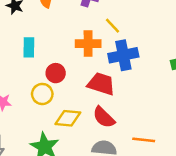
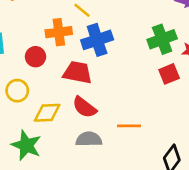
red circle: (56, 73) -> (36, 57), moved

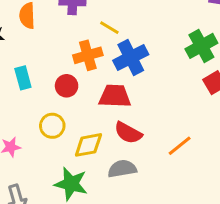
orange line: (129, 126) -> (180, 146), turned -30
gray semicircle: (89, 139) -> (122, 169), moved

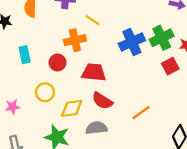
blue cross: (131, 57) -> (132, 42), moved

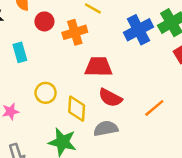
red circle: (57, 63) -> (44, 21), moved
yellow diamond: (72, 108) -> (77, 109), turned -75

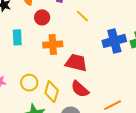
orange cross: (75, 32) -> (53, 45), moved
yellow circle: (46, 93) -> (29, 83), moved

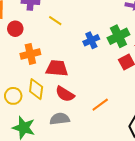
blue cross: (114, 41) -> (91, 40), size x0.7
yellow diamond: (52, 92) -> (36, 89), moved

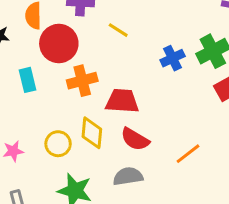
red circle: (15, 29) -> (59, 44), size x1.6

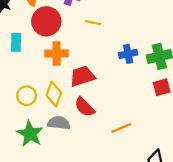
yellow line: (118, 30) -> (93, 23), turned -35
red trapezoid: (122, 101) -> (82, 76), turned -36
gray semicircle: (128, 176) -> (59, 123), moved

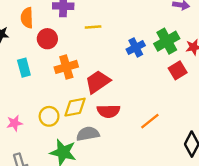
red circle: (46, 21) -> (47, 39), size x0.7
yellow diamond: (54, 94) -> (75, 107), turned 75
red semicircle: (85, 107) -> (109, 111), turned -30

